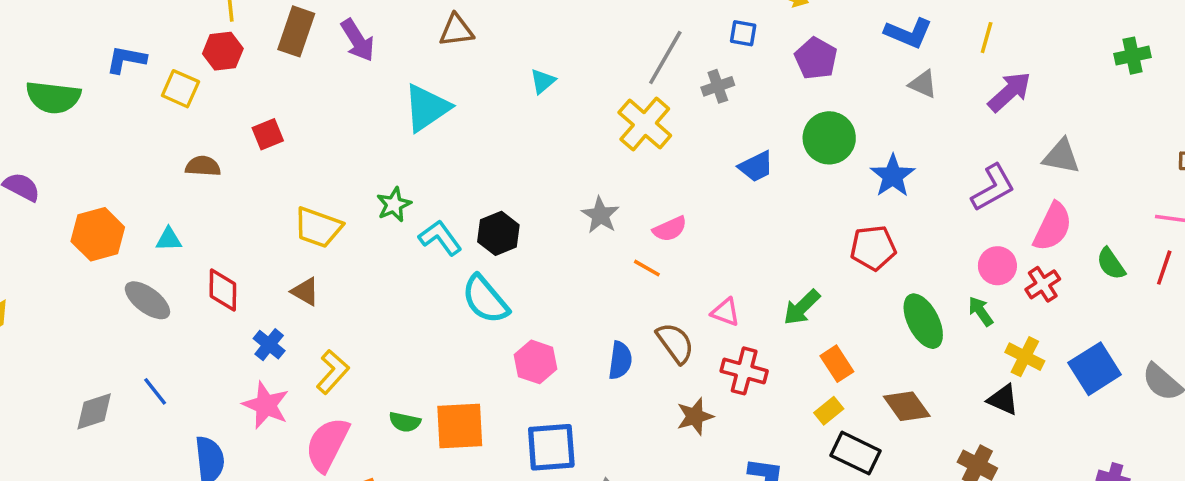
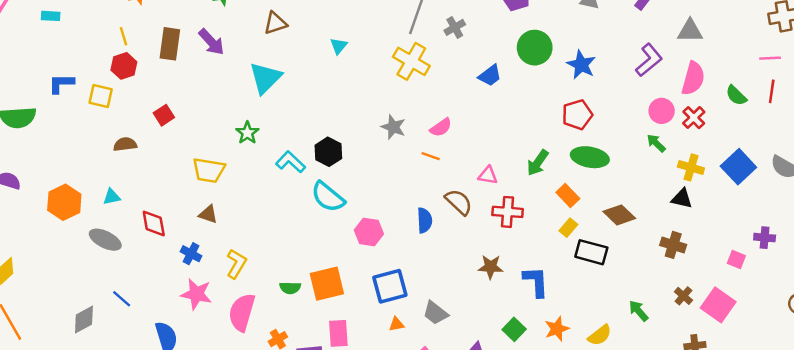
green star: (394, 205) -> (247, 133), moved
green ellipse: (923, 321) -> (590, 157), moved, turned -42
brown star: (695, 416) -> (491, 267), moved, turned 30

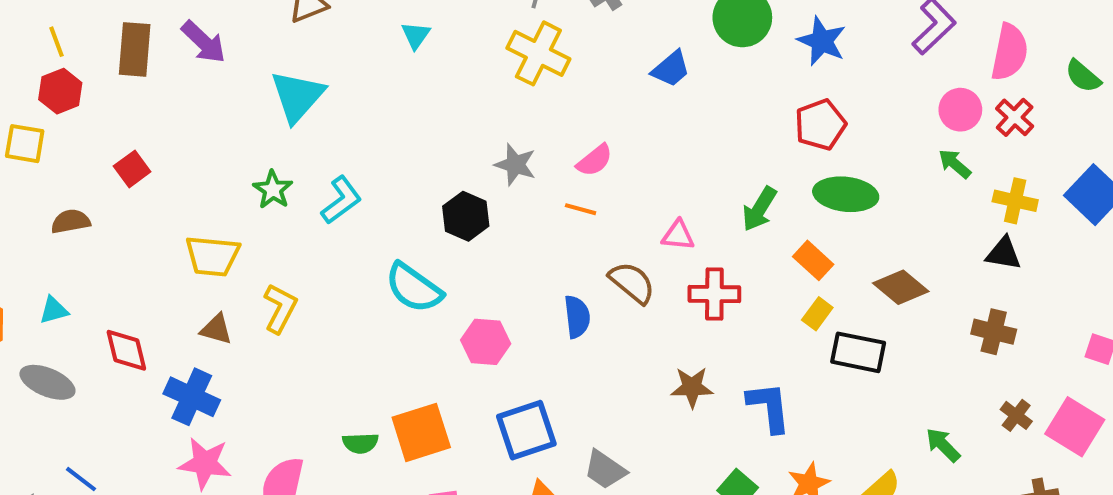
black hexagon: (328, 152) -> (466, 216), moved
cyan L-shape: (291, 162) -> (341, 200), moved, turned 104
blue cross: (191, 254) -> (192, 397), size x1.5
yellow L-shape: (236, 264) -> (280, 308), moved

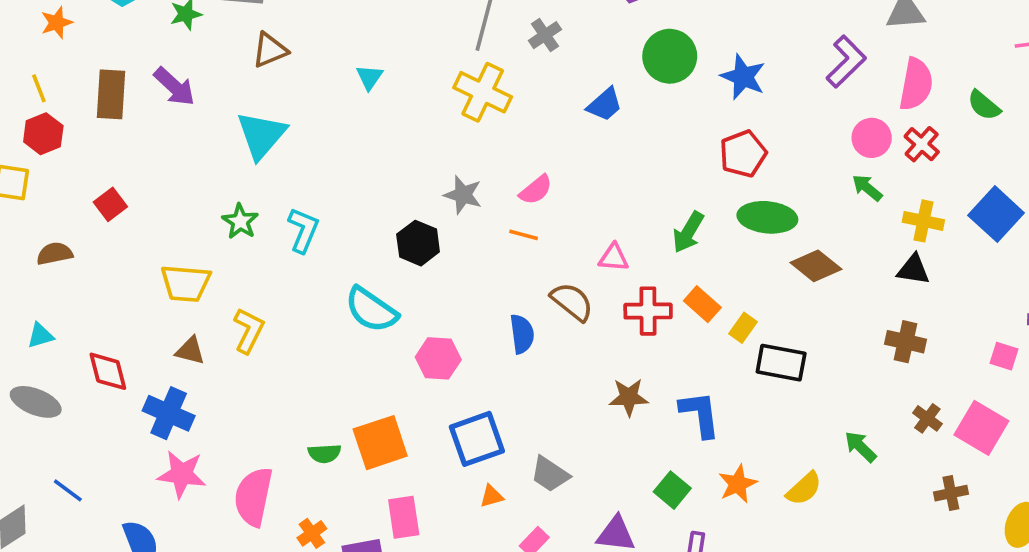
cyan L-shape: (341, 200) -> (303, 230), turned -30
orange rectangle: (813, 260) -> (702, 304), moved
brown diamond: (901, 287) -> (816, 266), moved

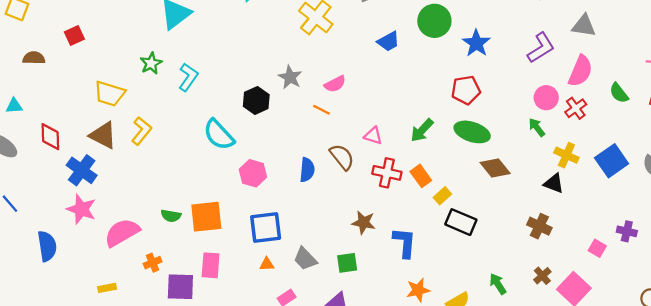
brown triangle: (190, 351) -> (103, 135), size x1.5
green square: (672, 490) -> (347, 263), moved, turned 30
pink semicircle: (253, 497) -> (122, 233), turned 36

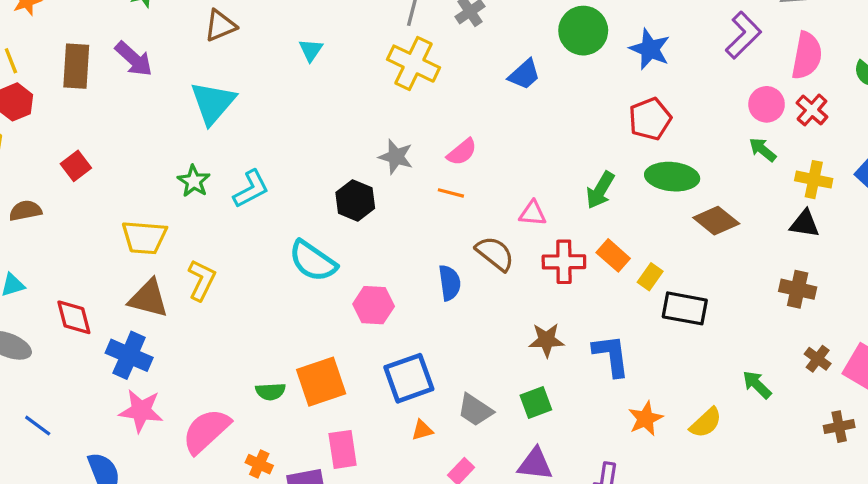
cyan L-shape: (188, 77) -> (251, 189), turned 40
orange cross: (153, 263) -> (259, 464), turned -30

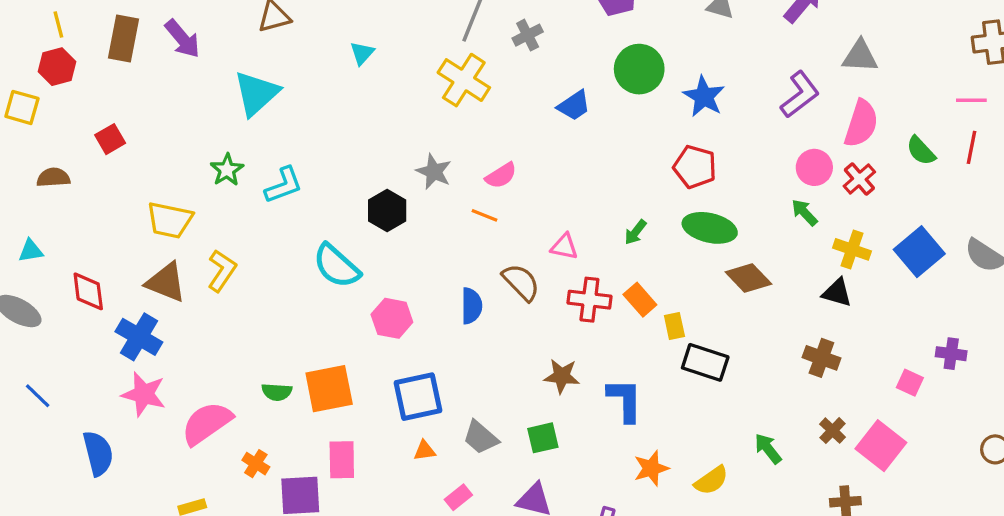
red pentagon: (650, 119) -> (695, 167), turned 30
green arrow: (600, 190) -> (635, 232), size x0.7
yellow rectangle: (650, 277) -> (674, 326), turned -55

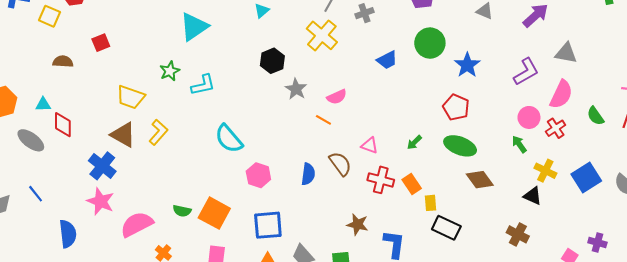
black hexagon: (387, 210) -> (272, 61), moved
red diamond: (88, 291) -> (63, 125), moved
orange square: (329, 389) -> (214, 213), turned 32

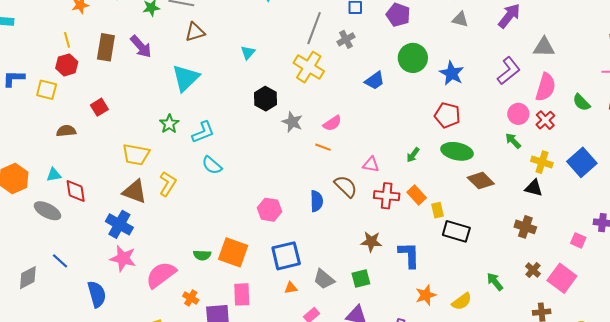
cyan semicircle: (229, 139) -> (212, 165), moved, size x0.7

